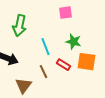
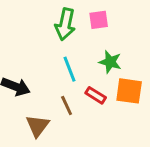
green arrow: (19, 26) -> (65, 24), moved

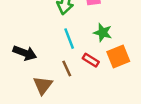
orange square: (129, 91) -> (118, 57), turned -30

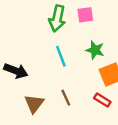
red rectangle: (91, 60) -> (102, 100), moved
brown line: (67, 69) -> (66, 98), moved

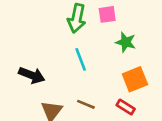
green star: (95, 50) -> (126, 42), moved
brown line: (66, 98) -> (86, 104), turned -42

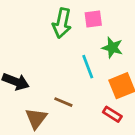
cyan line: (81, 59) -> (88, 67), moved
brown line: (86, 104) -> (63, 102), moved

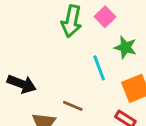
pink square: (93, 19) -> (105, 17), turned -36

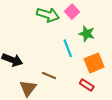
green arrow: (71, 21) -> (48, 15), turned -85

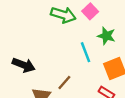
brown line: (49, 76) -> (64, 82), turned -72

